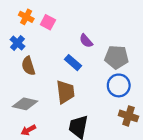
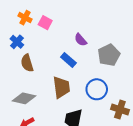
gray pentagon: (117, 57) -> (109, 55), turned -30
blue circle: (119, 85) -> (97, 89), moved

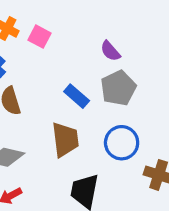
purple semicircle: (81, 40) -> (110, 51), moved
gray pentagon: (109, 55) -> (118, 88), moved

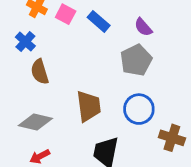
purple semicircle: (110, 51) -> (143, 27), moved
blue rectangle: (77, 96) -> (99, 21), moved

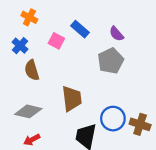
pink square: (66, 14) -> (56, 41), moved
blue circle: (139, 109) -> (113, 119), moved

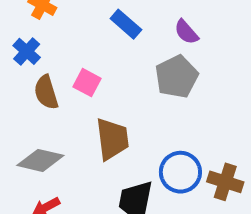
pink square: (56, 41) -> (87, 83), moved

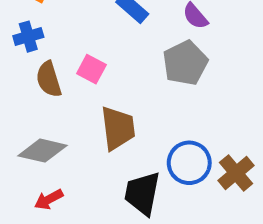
blue cross: (27, 51) -> (28, 37), turned 32
brown cross: (225, 182) -> (236, 173), turned 32

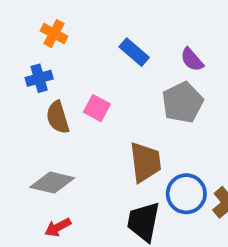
brown trapezoid: (118, 128) -> (145, 162), moved

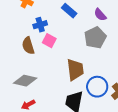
blue cross: (39, 78) -> (40, 25), moved

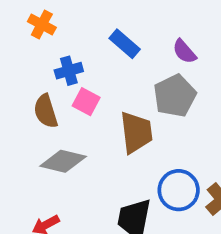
brown trapezoid: (75, 70) -> (136, 132), moved
gray diamond: (25, 81) -> (63, 161), moved

